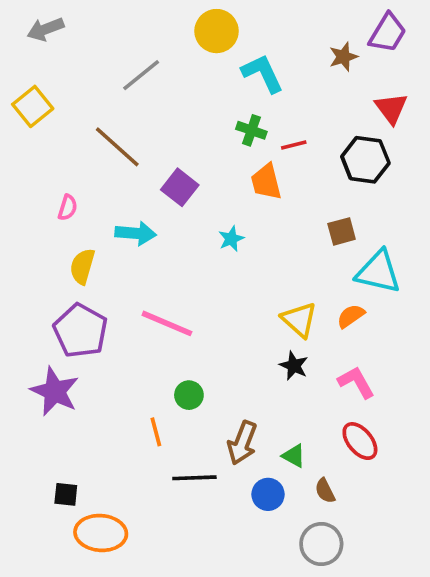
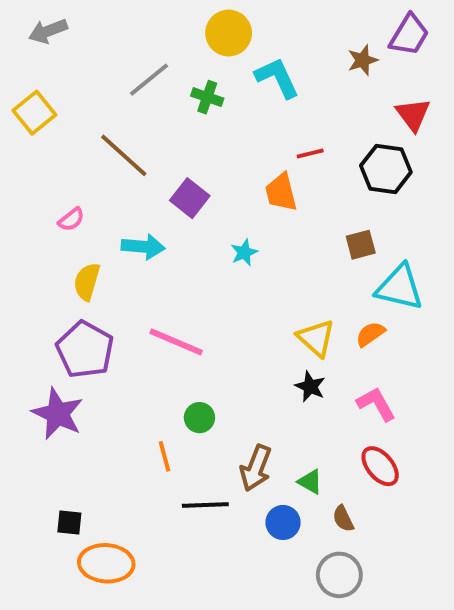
green cross: (251, 130) -> (207, 97), moved
pink semicircle: (68, 208) -> (71, 219), turned 35

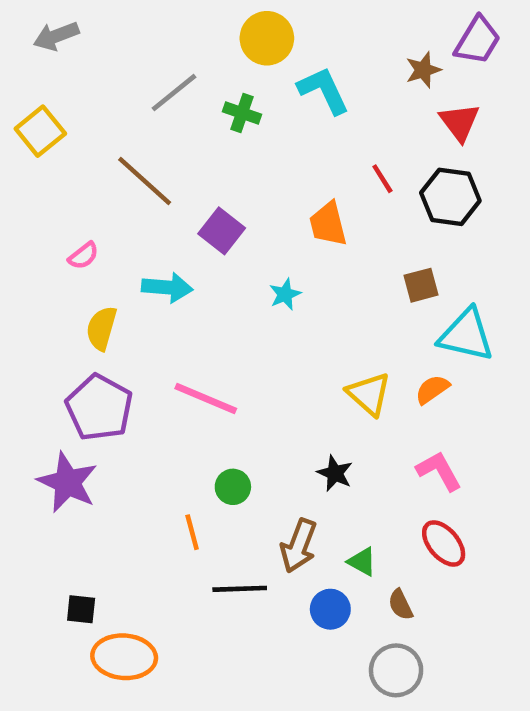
red triangle: (413, 115) -> (459, 122), moved
red line: (310, 153) -> (382, 179), moved, turned 72
black star: (310, 387) -> (335, 473), moved

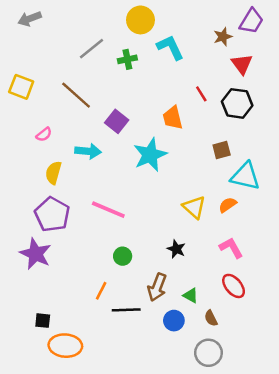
green cross: (242, 113) -> (127, 59), turned -30
yellow square: (40, 131) -> (21, 87), moved, turned -30
cyan star: (285, 294) -> (150, 155), size x2.0
orange line: (192, 532) -> (101, 291), moved, turned 42

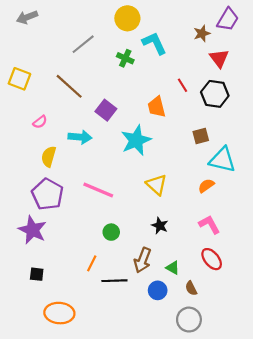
green cross: (127, 59) -> (125, 58), moved, turned 35
yellow triangle: (194, 207) -> (157, 185), moved
black square: (43, 321) -> (37, 274), moved

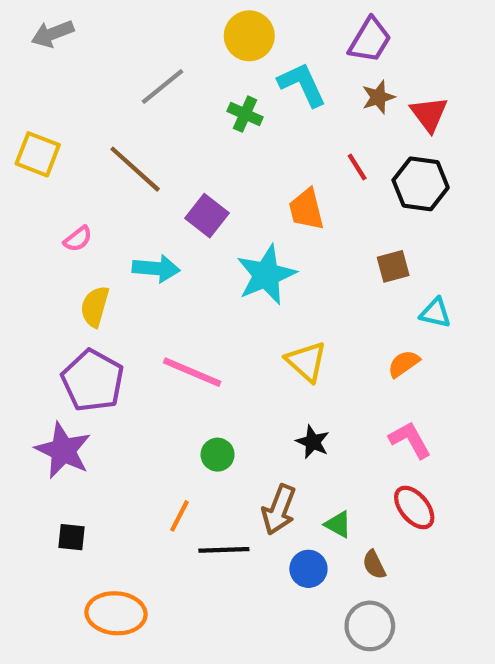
purple trapezoid: (228, 19) -> (370, 40), moved
brown star: (202, 33) -> (378, 97), moved
cyan triangle: (222, 160) -> (435, 313), size x0.6

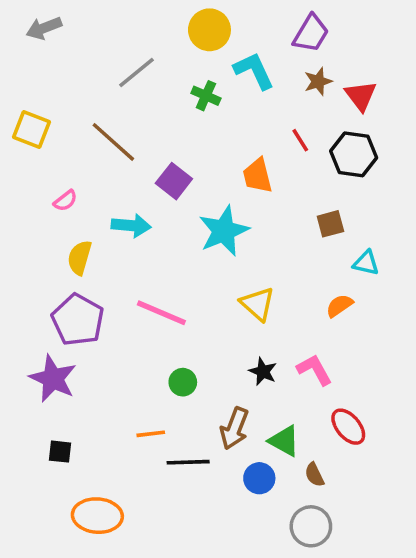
pink L-shape: (410, 440) -> (314, 370), moved
orange line: (179, 516) -> (151, 434), turned 56
green triangle: (338, 524) -> (284, 441), size x1.4

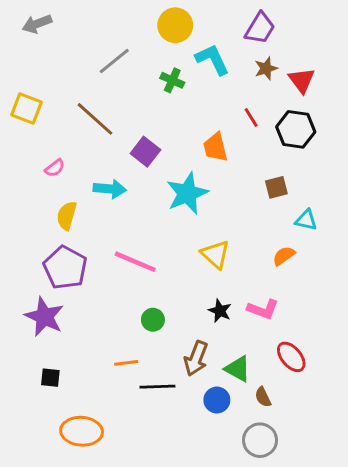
pink L-shape: (314, 370) -> (263, 309), turned 140

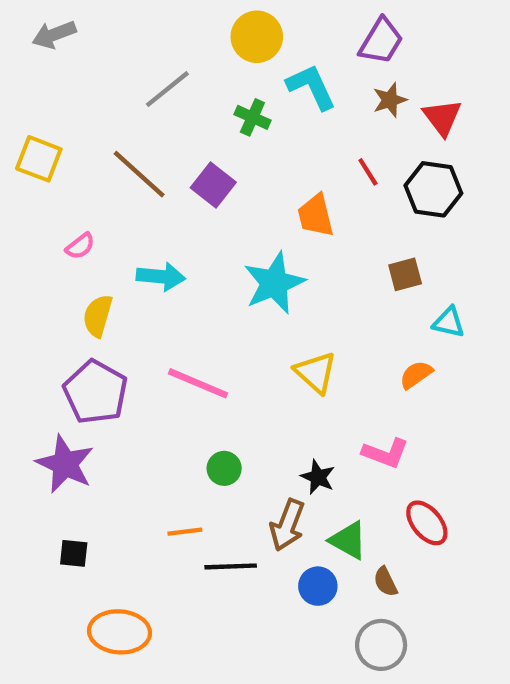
purple square: (145, 152) -> (213, 185), moved
black star: (220, 311) -> (318, 477), moved

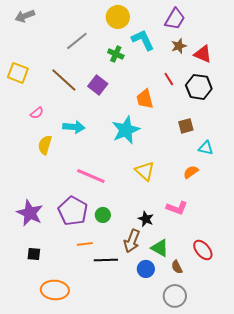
red triangle: (442, 117) -> (203, 54), turned -30
purple pentagon: (95, 392) -> (73, 211), moved
red ellipse: (427, 523) -> (203, 250), moved

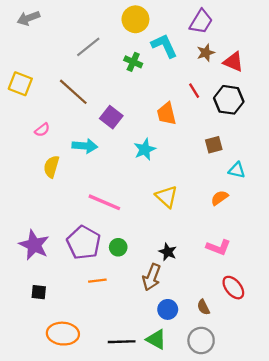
purple square: (98, 85) -> (111, 117), moved
cyan star: (126, 130) -> (145, 149), size x0.7
pink L-shape: (177, 208) -> (218, 247), moved
green triangle: (160, 248) -> (156, 339), moved
black line: (106, 260) -> (122, 342), moved

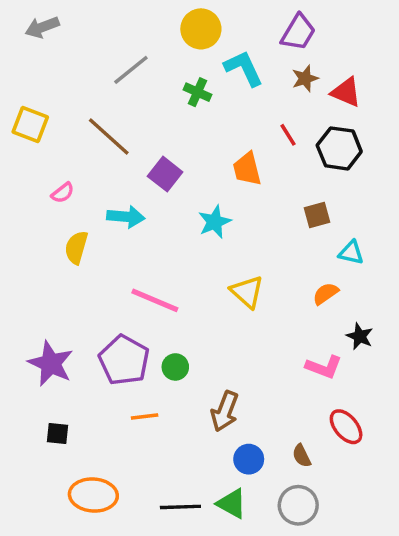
black star: (168, 252) -> (360, 336), moved

